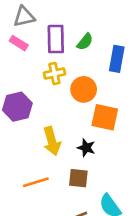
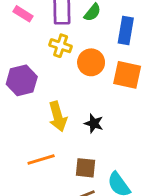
yellow cross: (54, 74) -> (61, 46), turned 30
orange square: (105, 117) -> (127, 75), moved
brown square: (78, 178) -> (86, 168), moved

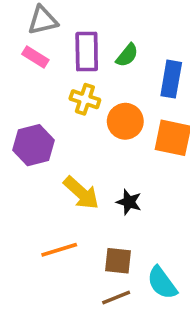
yellow arrow: (58, 116) -> (81, 193), turned -32

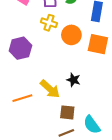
yellow arrow: (81, 193) -> (50, 89), moved
orange line: (59, 250) -> (22, 98), moved

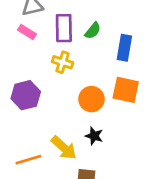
orange circle: (71, 35) -> (91, 99), moved

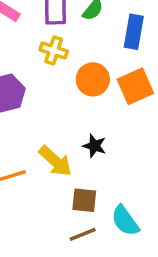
orange square: (126, 90) -> (135, 86), turned -36
orange circle: (91, 99) -> (93, 79), moved

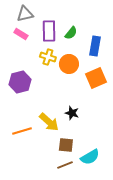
orange circle: (93, 79) -> (69, 64), moved
cyan semicircle: (125, 221) -> (90, 157), turned -84

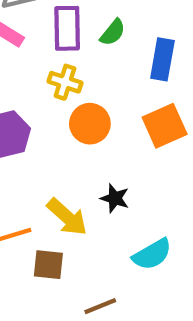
orange circle: (69, 64) -> (90, 124), moved
brown square: (66, 145) -> (48, 265), moved
cyan semicircle: (90, 157) -> (152, 254), moved

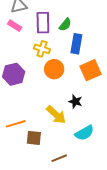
blue rectangle: (162, 59) -> (76, 44), moved
black star: (115, 198) -> (75, 102), moved
yellow arrow: (67, 217) -> (56, 115), moved

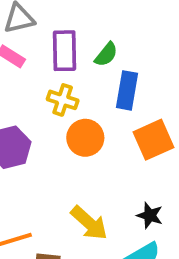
black star: (75, 102) -> (150, 215), moved

